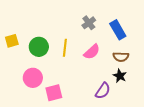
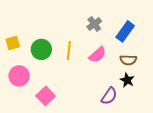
blue rectangle: (118, 30) -> (125, 31), turned 66
pink circle: (33, 78) -> (19, 76), moved
pink square: (54, 93) -> (46, 96), moved, turned -30

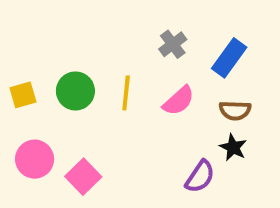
yellow square: (13, 43) -> (23, 95), moved
pink circle: (19, 76) -> (35, 159), moved

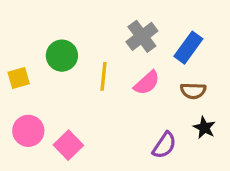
gray cross: (173, 44) -> (142, 36), size x1.4
green circle: (75, 91) -> (62, 56), moved
black star: (233, 147) -> (204, 128), moved

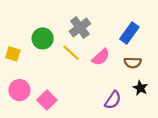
gray cross: (142, 36) -> (80, 27), moved
yellow line: (104, 76) -> (71, 53), turned -54
yellow square: (19, 78) -> (13, 54), turned 32

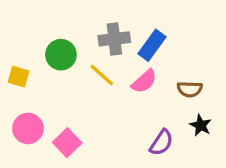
gray cross: (80, 27) -> (114, 39), turned 30
blue rectangle: (129, 33) -> (152, 45), moved

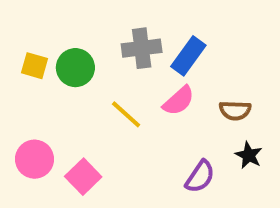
yellow line: (102, 75) -> (126, 114), moved
yellow square: (19, 77) -> (35, 66), moved

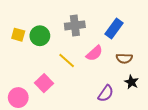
blue rectangle: (188, 56) -> (114, 29), moved
pink circle: (35, 159) -> (18, 98), moved
pink square: (83, 177) -> (44, 83), moved

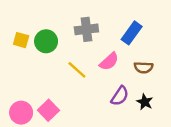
black star: (131, 82) -> (145, 102), moved
pink square: (44, 83) -> (48, 110), moved
purple semicircle: (106, 93) -> (120, 96), moved

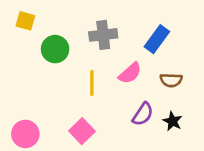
yellow square: (21, 40) -> (25, 21), moved
yellow line: (77, 70) -> (92, 83), turned 48
pink square: (48, 110) -> (82, 131), moved

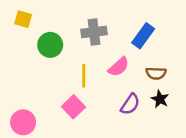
black star: (172, 121) -> (160, 99), moved
pink square: (82, 131) -> (73, 107), moved

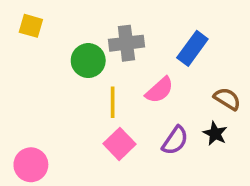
green circle: (50, 45) -> (88, 61), moved
brown semicircle: (156, 73) -> (227, 99), moved, turned -150
pink square: (73, 107) -> (119, 144), moved

